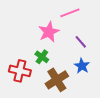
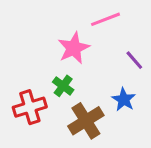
purple line: (81, 42) -> (134, 60), moved
red cross: (20, 71) -> (30, 107), turned -30

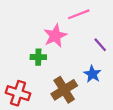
green cross: (63, 86) -> (38, 57), moved, turned -35
red cross: (30, 107) -> (18, 93), moved, turned 35

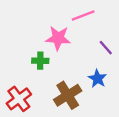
pink star: (55, 36) -> (58, 38), turned 30
red cross: (18, 93) -> (19, 99), turned 35

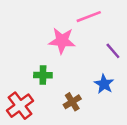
green cross: (40, 61) -> (43, 75), moved
brown cross: (68, 95) -> (72, 102), size x0.6

